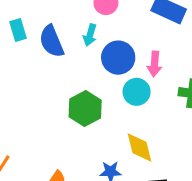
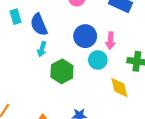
cyan arrow: (90, 35) -> (42, 49), moved
yellow diamond: (140, 148) -> (119, 88), moved

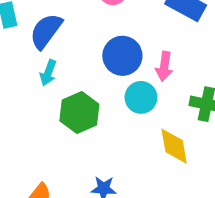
blue semicircle: (39, 25) -> (46, 31), turned 55

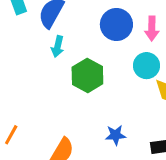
cyan circle: (141, 97) -> (146, 66), moved

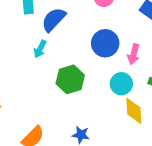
cyan arrow: (58, 46) -> (40, 49), moved

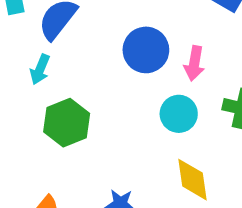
green hexagon: (70, 79) -> (67, 123), moved
yellow diamond: (134, 111) -> (192, 180), moved

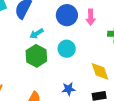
cyan arrow: (40, 69) -> (37, 34), moved, turned 48
cyan circle: (179, 114) -> (67, 49), moved

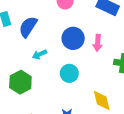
green hexagon: (36, 56) -> (20, 82), moved

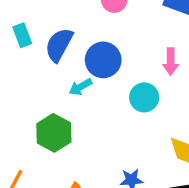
blue circle: (73, 38) -> (103, 60), moved
cyan circle: (69, 73) -> (144, 97), moved

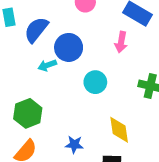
pink arrow: (171, 62) -> (121, 42), moved
green hexagon: (54, 133) -> (28, 113), moved

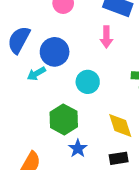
green hexagon: (28, 113) -> (64, 119), moved
blue star: (74, 145) -> (78, 148), turned -30

